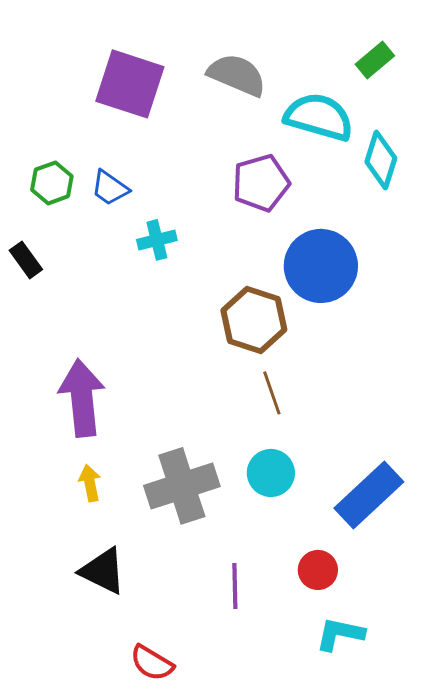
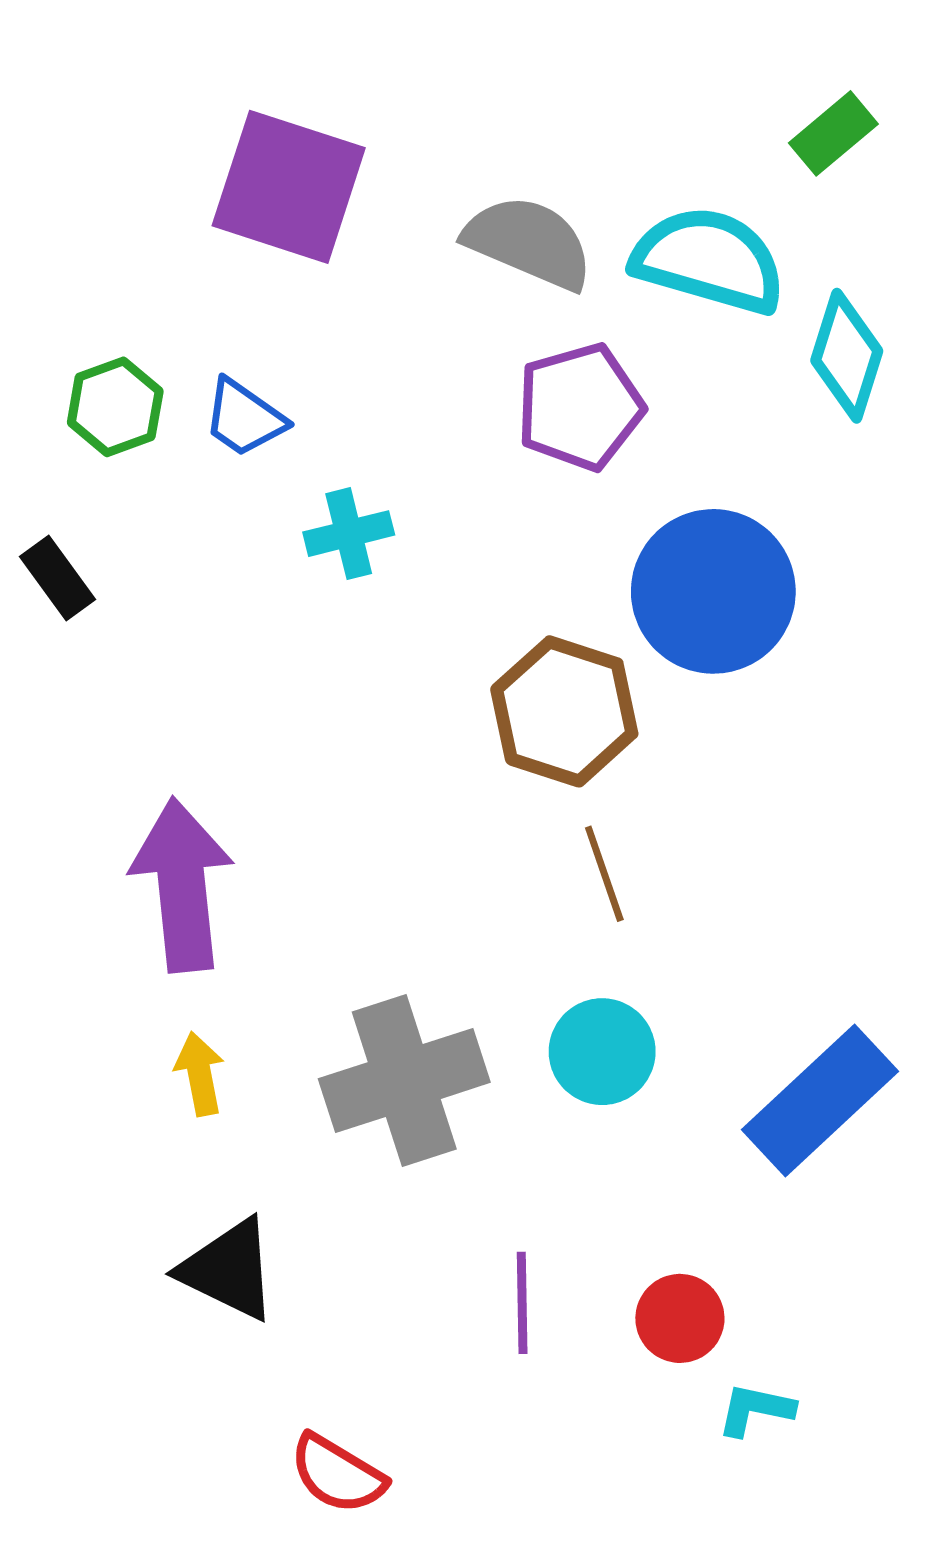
gray semicircle: (237, 75) -> (529, 242), moved
red circle: (318, 570) -> (680, 1318), moved
cyan L-shape: (340, 634) -> (756, 1410), size x0.7

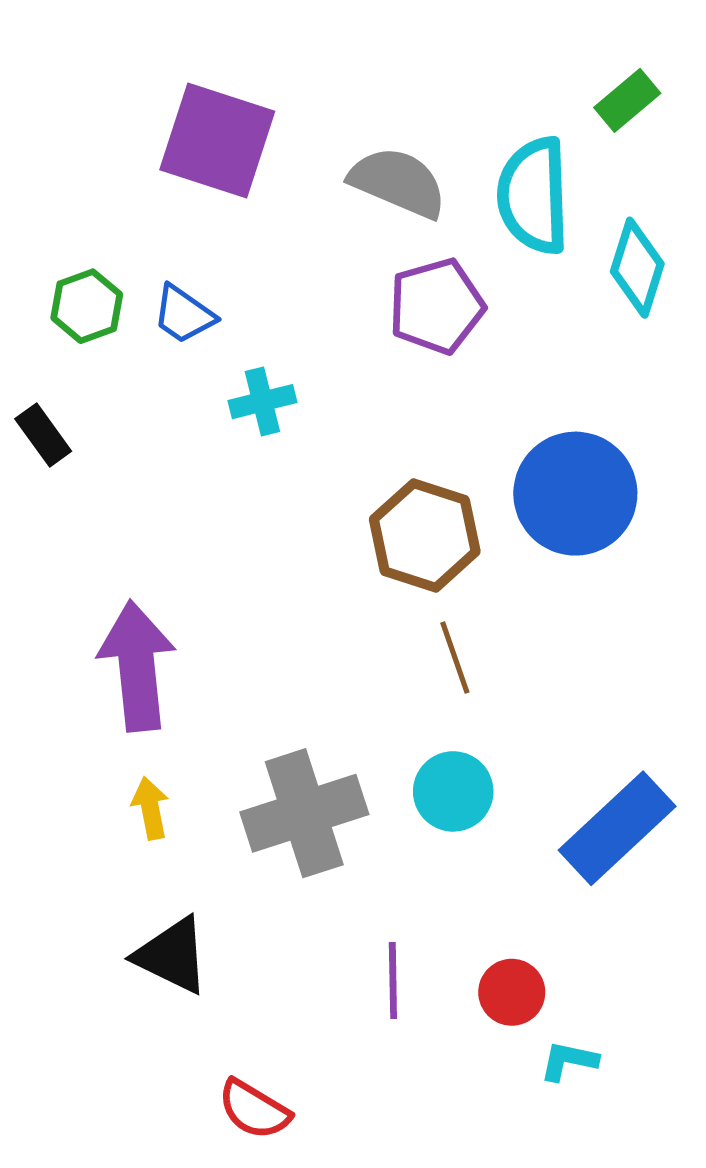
cyan semicircle: (709, 260) -> (534, 196), turned -108
blue circle: (713, 591) -> (575, 494), moved

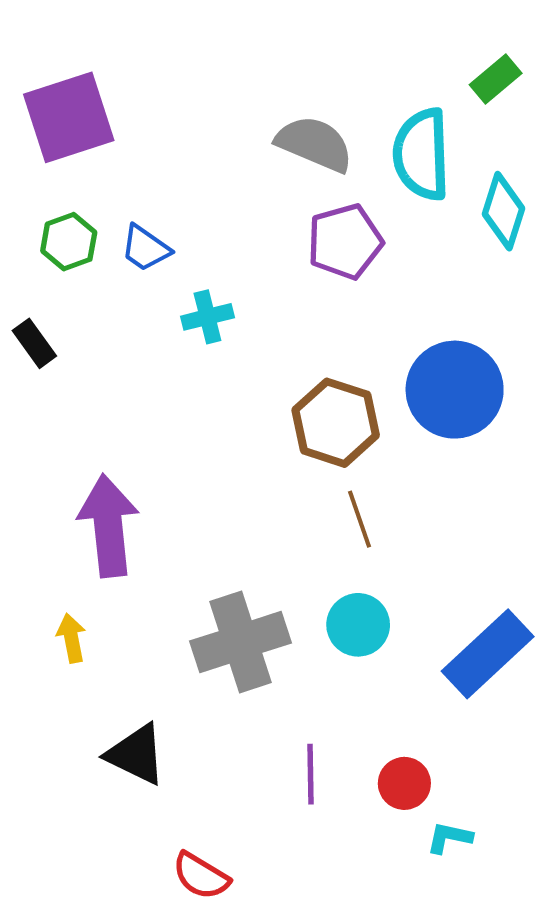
purple square: (217, 140) -> (69, 117), moved, turned -36
yellow arrow: (150, 808) -> (71, 638), moved

